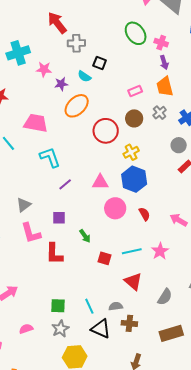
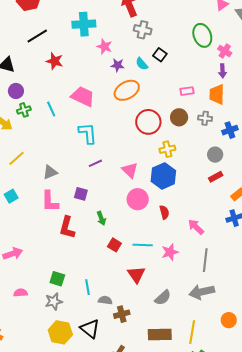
gray cross: (160, 113) -> (205, 118), turned 32
pink triangle: (100, 182) -> (130, 170), turned 30
gray semicircle: (116, 306) -> (105, 300), moved
brown cross: (129, 323) -> (122, 314), turned -35
black triangle: (101, 329) -> (90, 329), moved

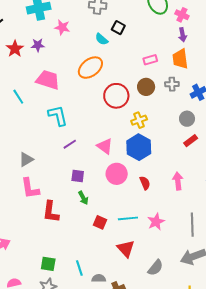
red star: (55, 61) -> (15, 49), turned 30
purple star: (117, 65) -> (38, 45), moved
purple square: (81, 194) -> (78, 176), moved
pink arrow: (196, 227) -> (178, 181), moved, turned 48

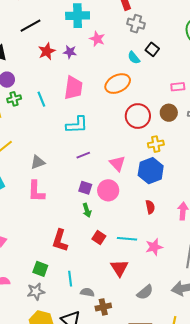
pink trapezoid: (48, 80) -> (73, 88), turned 70
cyan L-shape: (58, 116) -> (77, 125), turned 90
pink circle: (117, 174) -> (108, 190), moved
red L-shape: (51, 212) -> (60, 241), moved

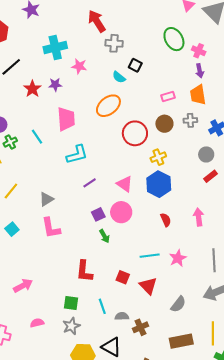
purple square: (85, 188) -> (98, 214), turned -32
red square: (99, 237) -> (123, 277), moved

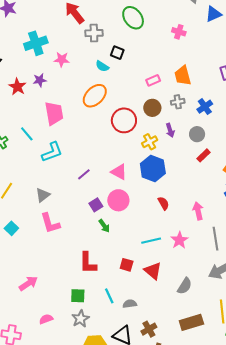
green ellipse: (174, 39) -> (133, 18), moved
purple arrow: (200, 71) -> (170, 130), moved
cyan L-shape: (77, 154) -> (52, 152), moved
pink arrow: (199, 217) -> (198, 211), moved
brown cross: (140, 327) -> (149, 329), moved

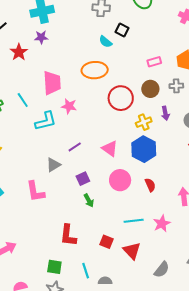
pink star: (62, 59) -> (69, 106), moved
purple star: (40, 80) -> (41, 37), moved
orange ellipse: (95, 96) -> (95, 70), turned 35
gray triangle: (43, 195) -> (53, 165), moved
pink circle: (118, 200) -> (120, 180), moved

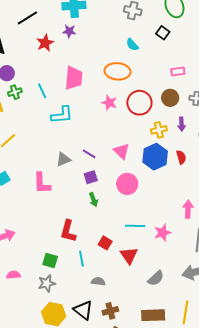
black square: (122, 30) -> (163, 33), moved
pink star: (69, 106) -> (109, 103), moved
purple line: (75, 147) -> (89, 154), moved, turned 56
red semicircle: (150, 185) -> (181, 157), moved
cyan line: (86, 271) -> (81, 259), moved

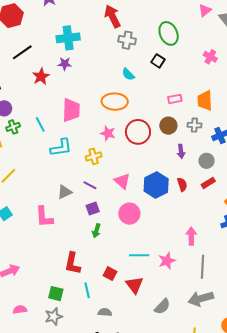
yellow cross: (159, 130) -> (94, 156), moved
green arrow: (93, 200) -> (96, 231), turned 40

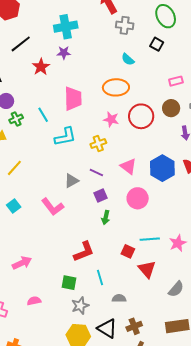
pink L-shape: (44, 217) -> (53, 207), turned -30
red L-shape: (73, 263) -> (84, 252), turned -120
red square: (110, 274) -> (128, 251), moved
gray star: (54, 316) -> (80, 306), moved

